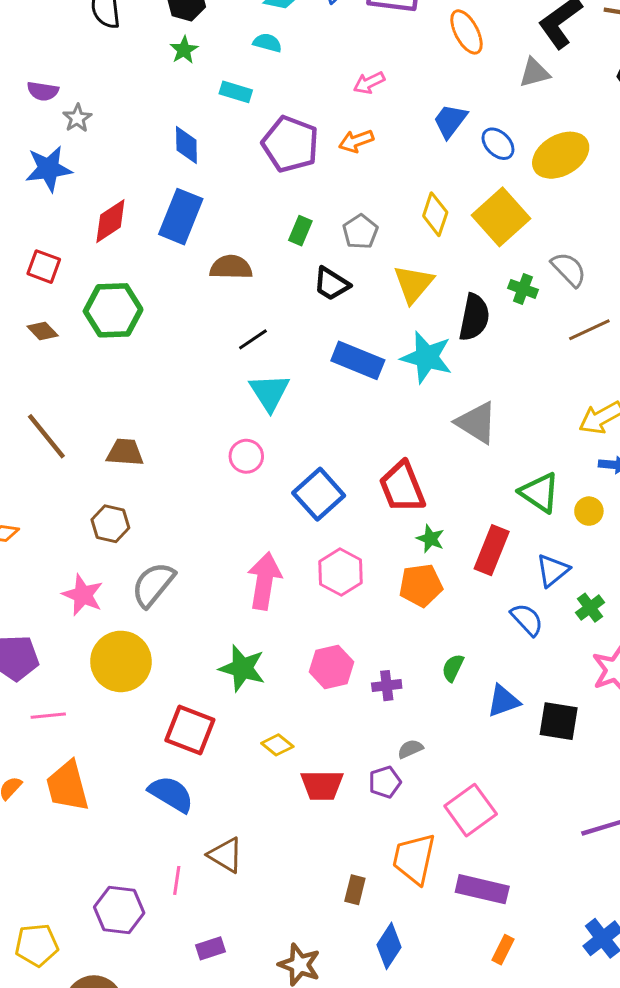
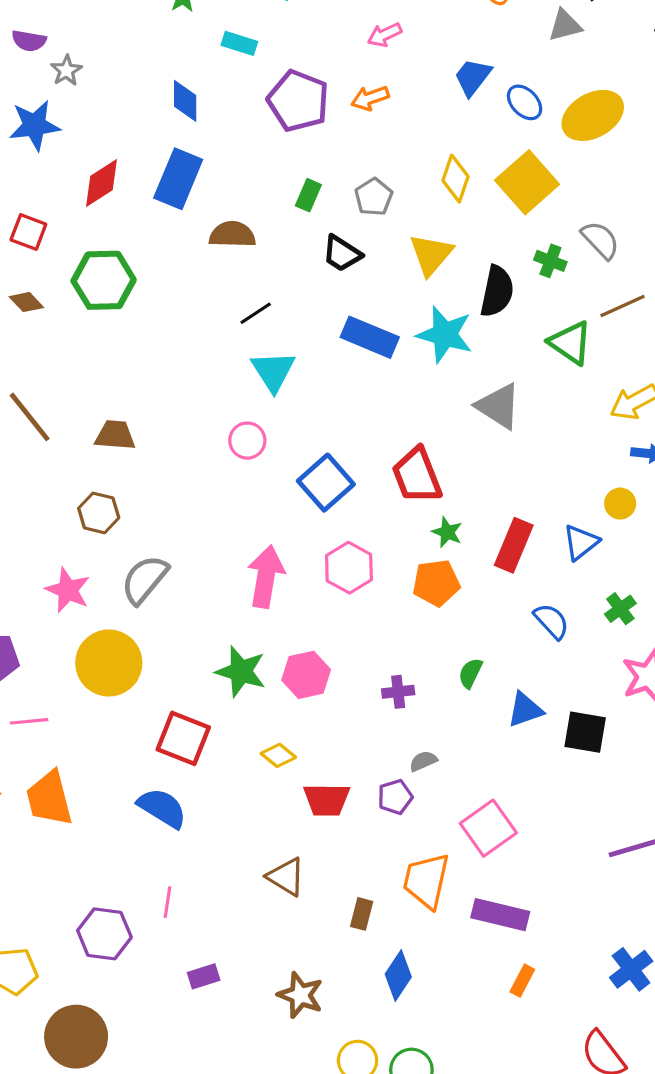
green triangle: (540, 493) -> (570, 343), moved
blue triangle: (553, 570) -> (581, 542), moved
pink hexagon: (331, 667) -> (306, 675), moved
brown triangle: (225, 855) -> (286, 877), moved

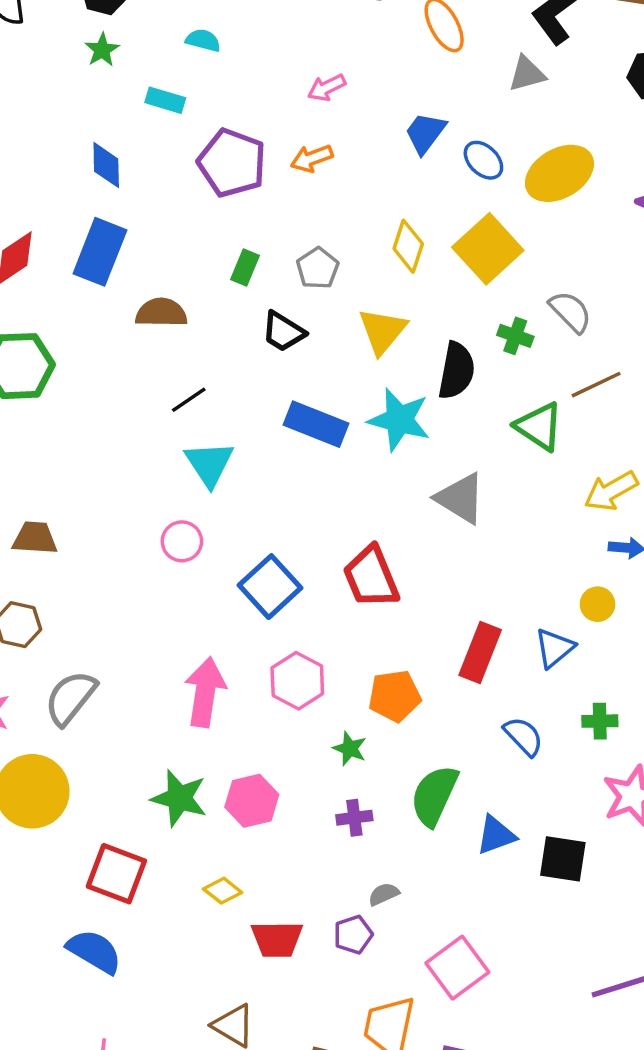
green star: (447, 532) -> (350, 749), moved
green cross: (620, 609) -> (600, 721), turned 36
green semicircle: (470, 673) -> (434, 796), size x1.8

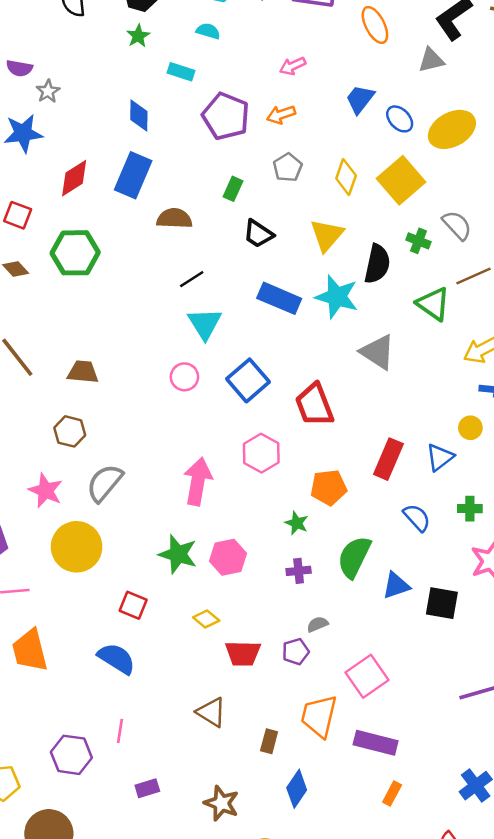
gray pentagon: (318, 268) -> (288, 168), moved
blue square: (270, 587) -> (248, 380), moved
pink hexagon: (297, 681) -> (261, 453), moved
red square: (116, 874) -> (133, 605), size x0.7

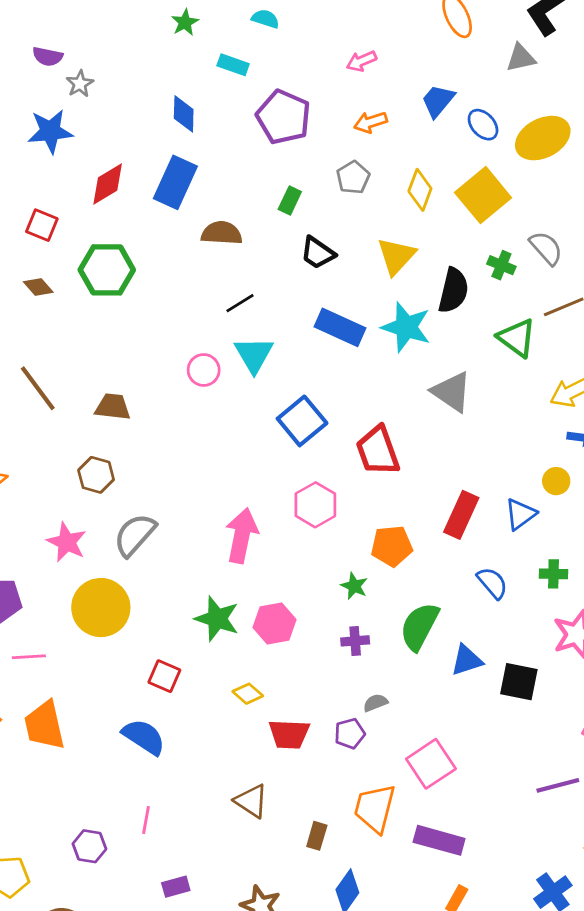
orange arrow: (281, 115) -> (370, 122), moved
pink circle: (184, 377) -> (204, 370), moved
purple hexagon: (71, 755) -> (89, 846), size x0.7

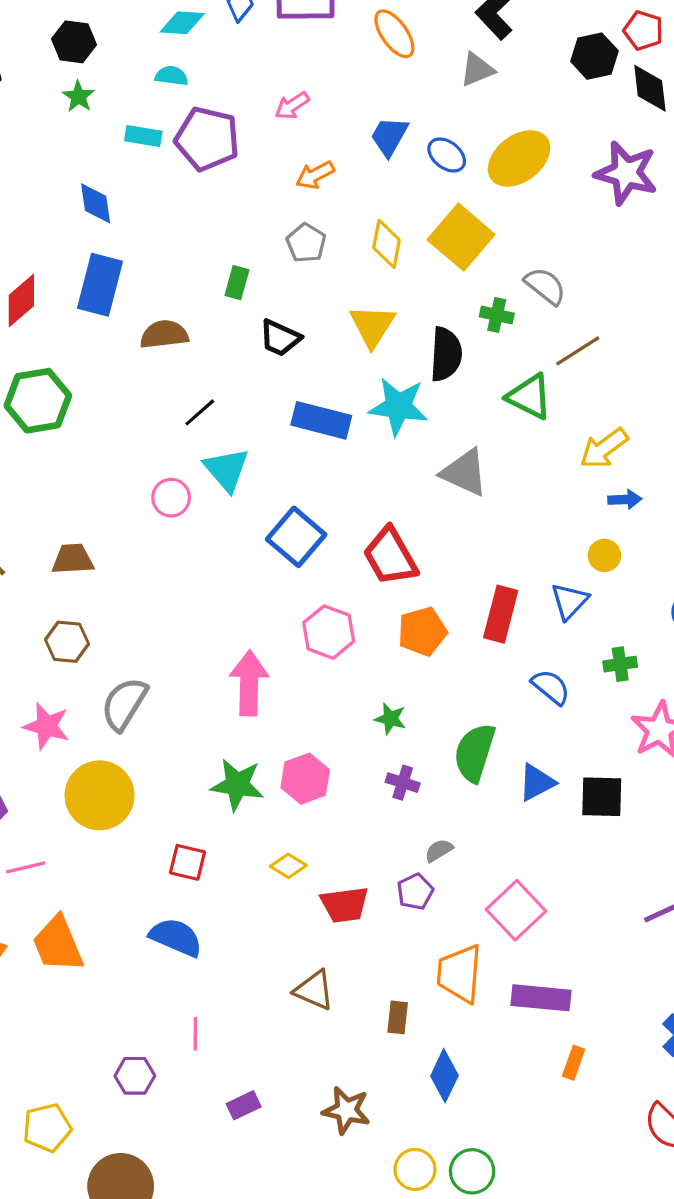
purple pentagon: (283, 117) -> (207, 139), moved
orange pentagon: (392, 546) -> (422, 631), moved
purple cross: (355, 641) -> (403, 783), turned 32

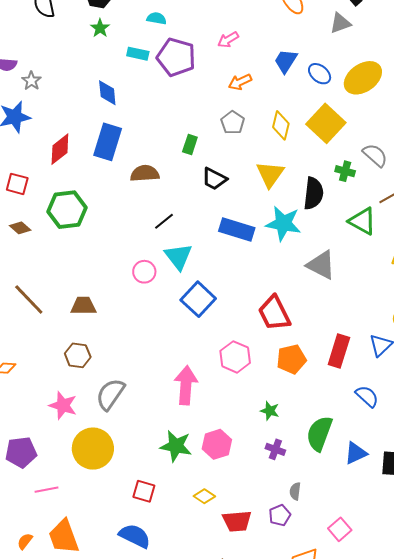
blue square: (296, 537) -> (198, 299), moved
gray semicircle: (439, 850) -> (295, 491), turned -54
pink square: (516, 910) -> (340, 529), size x0.7

